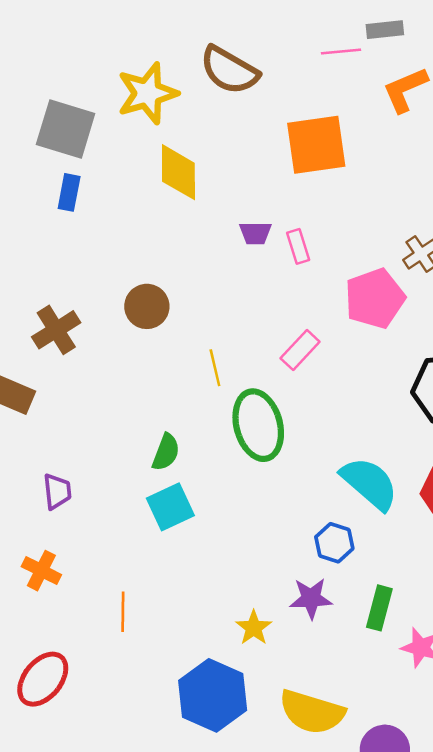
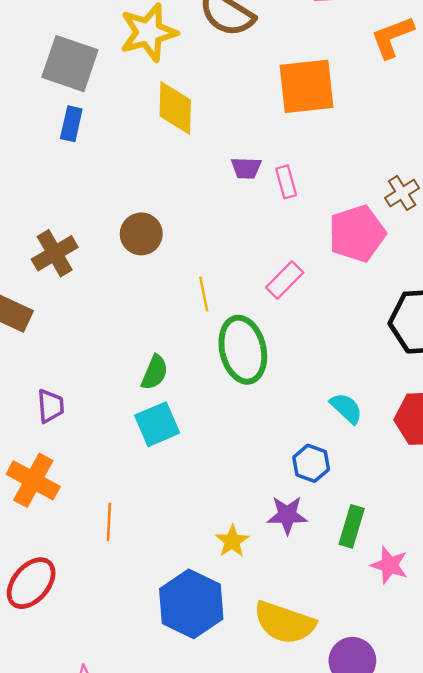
cyan semicircle: (370, 483) -> (346, 408), size x0.6
orange cross: (41, 571) -> (33, 480), size x1.4

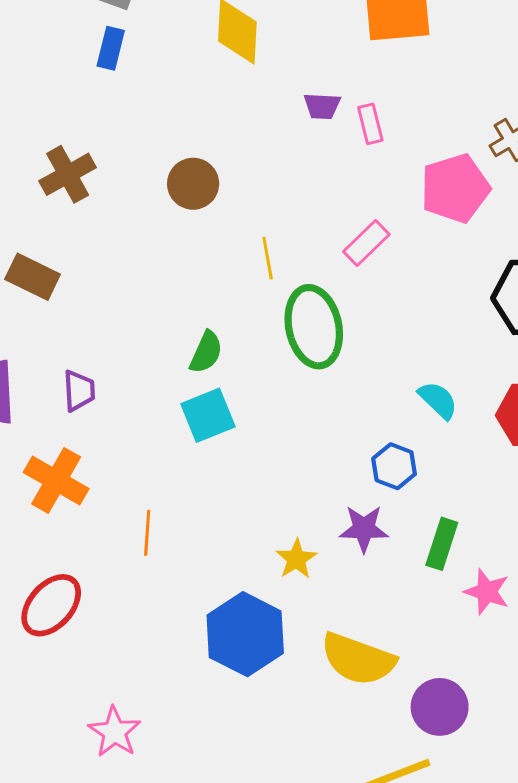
brown cross: (55, 253) -> (68, 174), moved

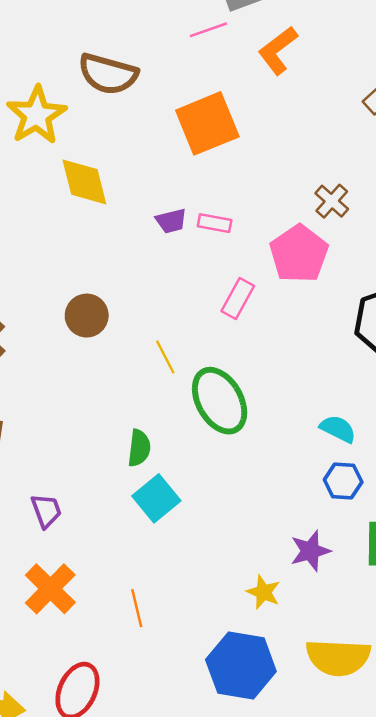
pink rectangle: (370, 124) -> (215, 223), turned -48
pink rectangle: (366, 243) -> (238, 298), moved
blue hexagon: (394, 466) -> (343, 481), moved
orange cross: (56, 480) -> (50, 589), turned 32

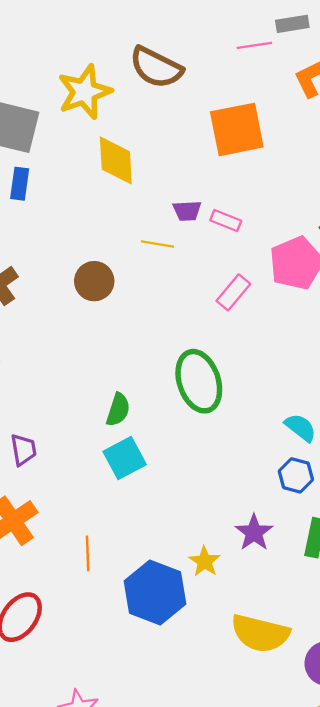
yellow line: (165, 357) -> (157, 244), moved, turned -64
purple star: (310, 551) -> (254, 532), turned -30
blue hexagon: (241, 665) -> (155, 592), moved

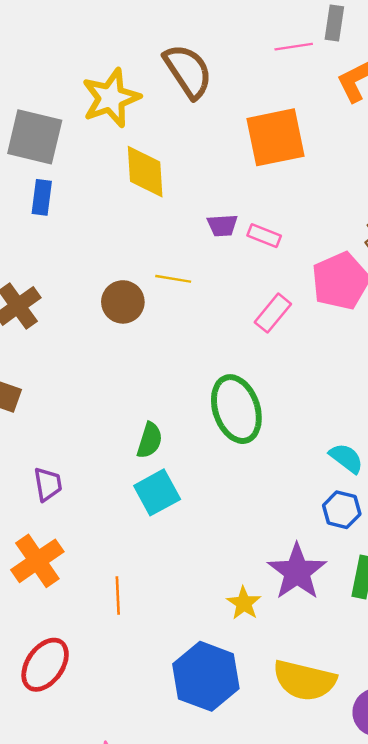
gray rectangle: (292, 24) -> (334, 23), turned -72
brown semicircle: (156, 67) -> (188, 71), turned -150
yellow line: (157, 244) -> (173, 279), moved
purple star: (254, 532) -> (297, 572), size x1.4
blue hexagon: (155, 592) -> (206, 676), moved

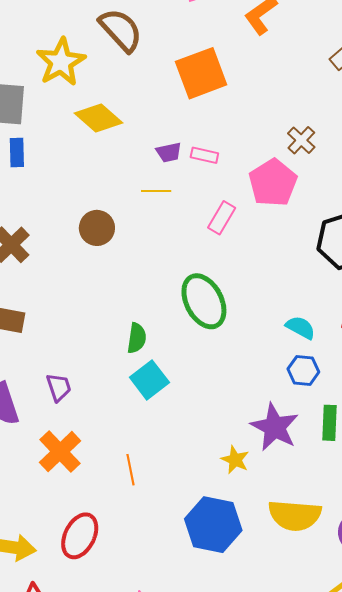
yellow diamond: (145, 172) -> (98, 118), turned -36
yellow line: (173, 279) -> (156, 191), moved

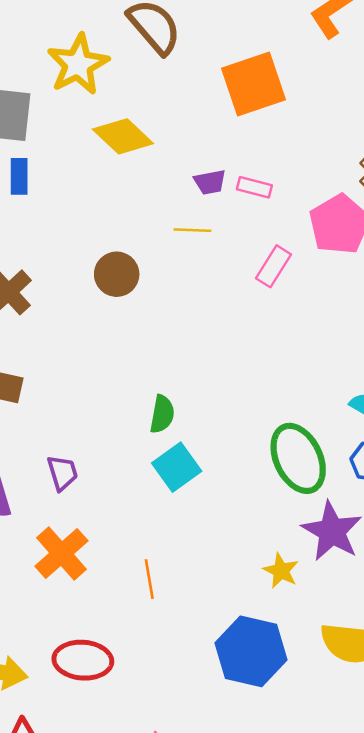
green ellipse: (204, 301) -> (298, 458), moved
red ellipse: (80, 536) -> (83, 660), turned 66

